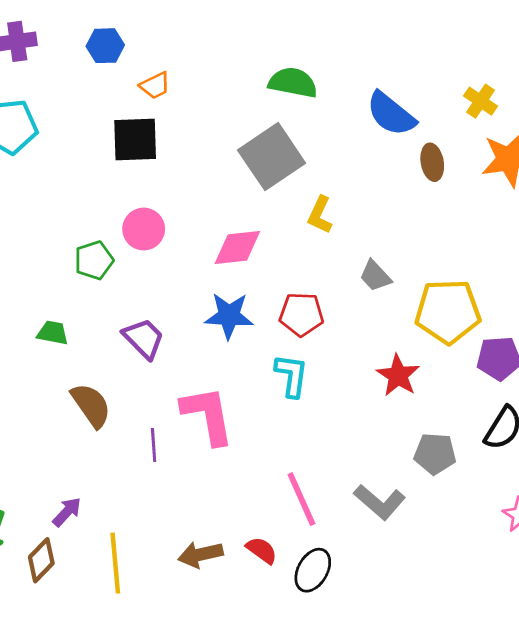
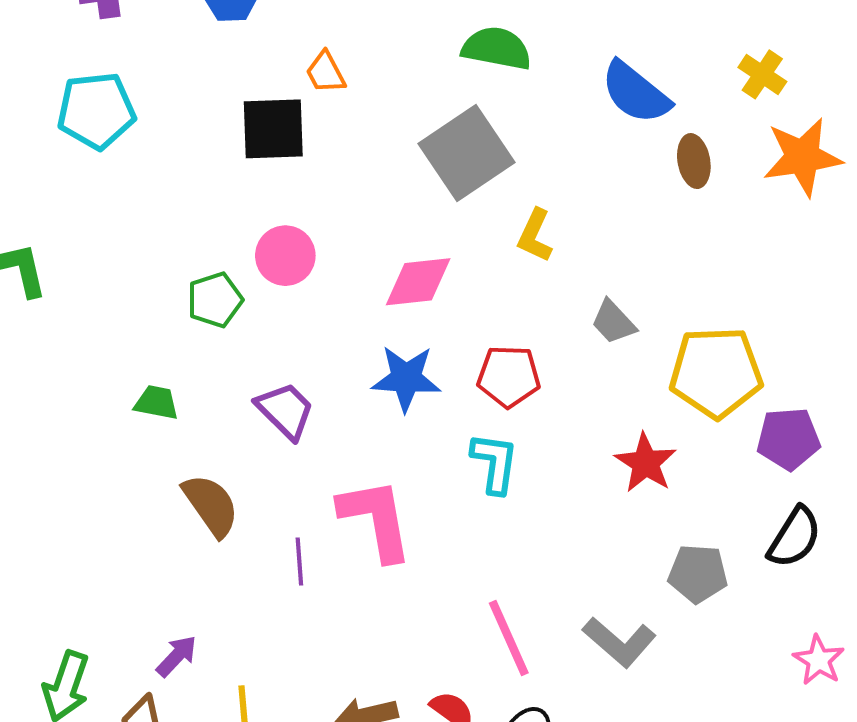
orange trapezoid: (155, 85) -> (326, 72), moved, turned 88

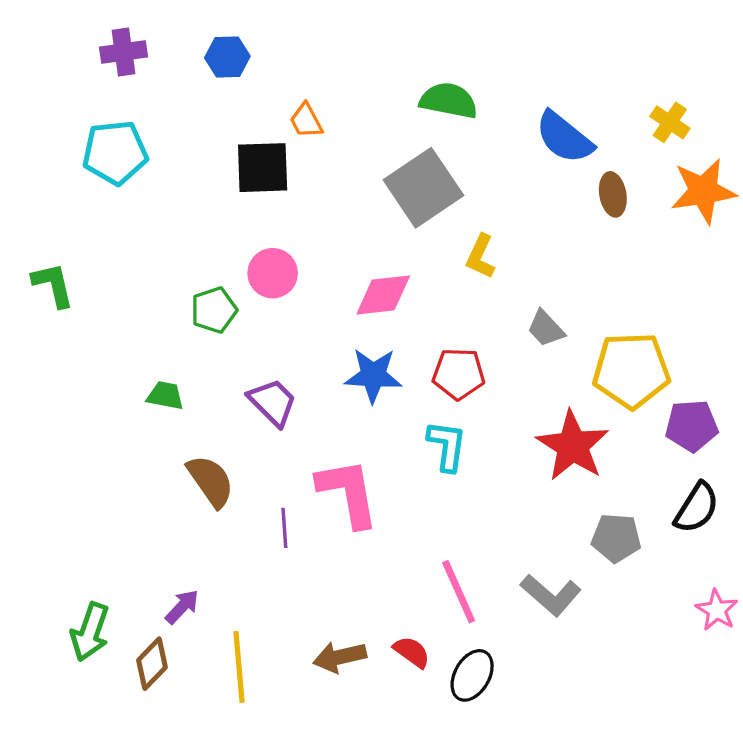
red star: (646, 463) -> (573, 446), size x1.4

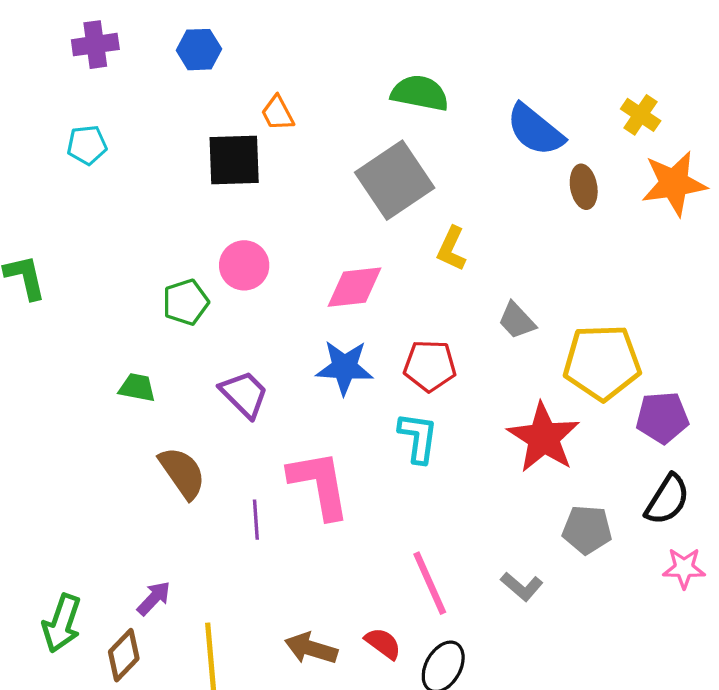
cyan pentagon: (115, 153) -> (87, 145), size x0.6
gray L-shape: (551, 595) -> (522, 587), size x0.7
pink star: (717, 610) -> (684, 568), moved, turned -30
brown arrow: (340, 657) -> (311, 648), turned 30

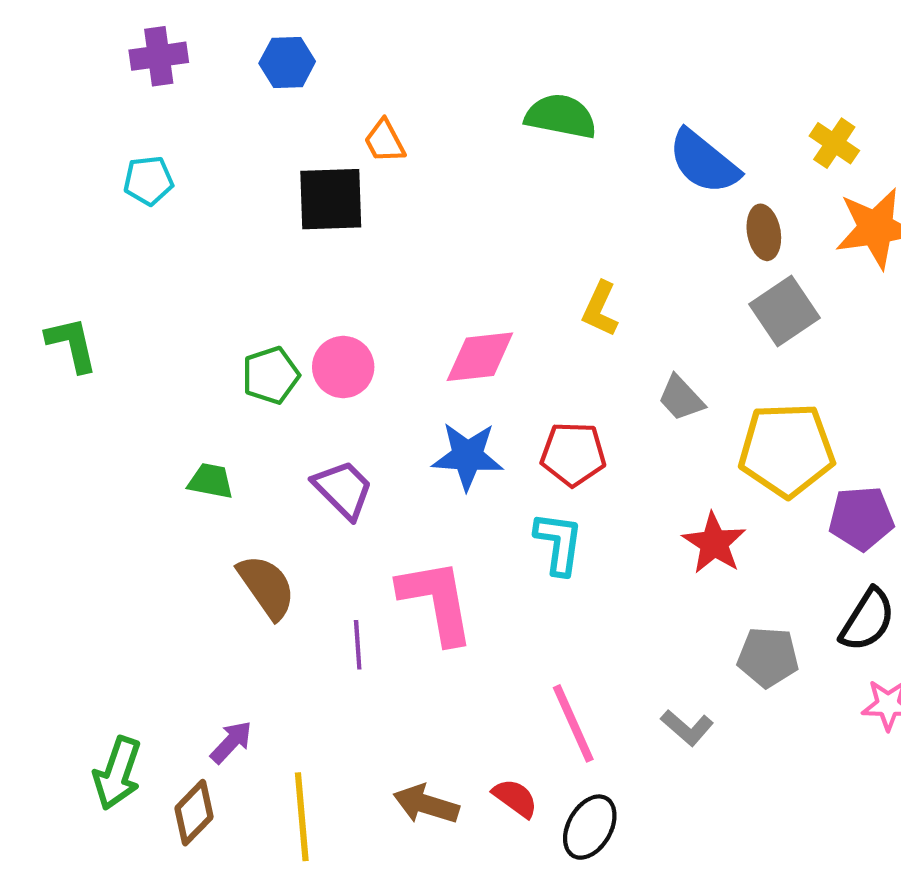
gray square: (395, 180) -> (785, 311), moved, size x0.7
pink circle: (244, 265) -> (343, 367), moved
red star: (544, 438) -> (714, 543), size x0.7

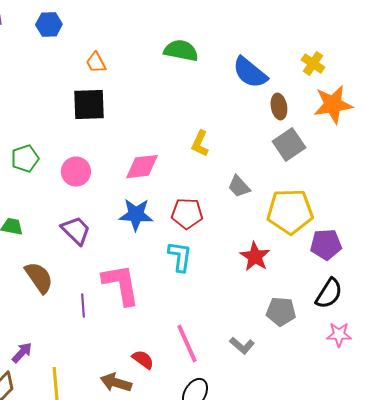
black square: (331, 199) -> (89, 105), moved
green pentagon: (271, 375) -> (25, 159), moved
red semicircle: (515, 798) -> (143, 360), moved

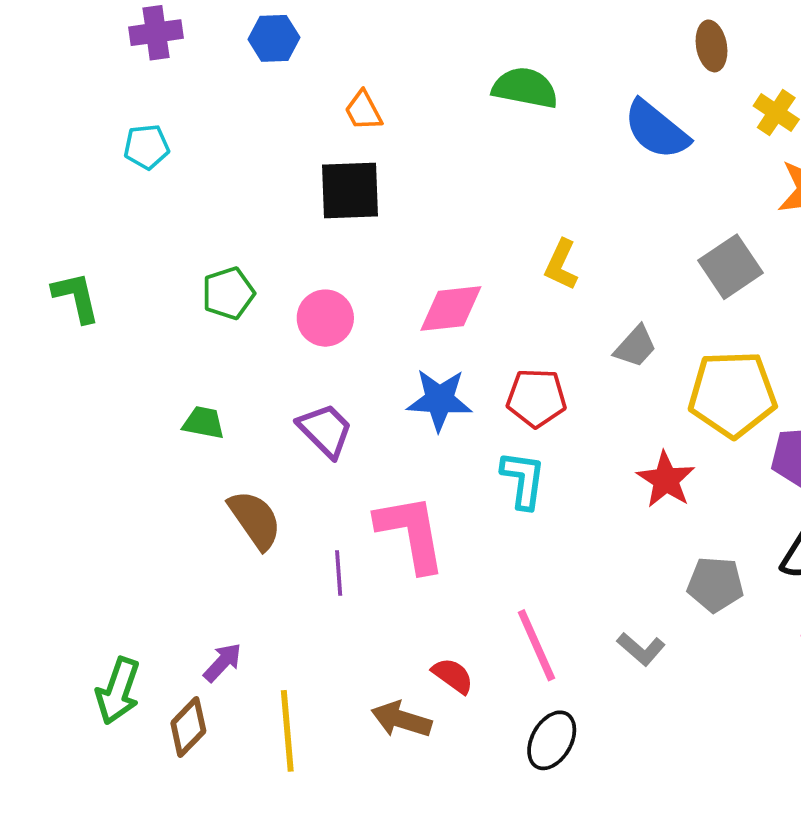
brown ellipse: (279, 107) -> (712, 46), moved
gray trapezoid: (239, 187) -> (635, 347), turned -95

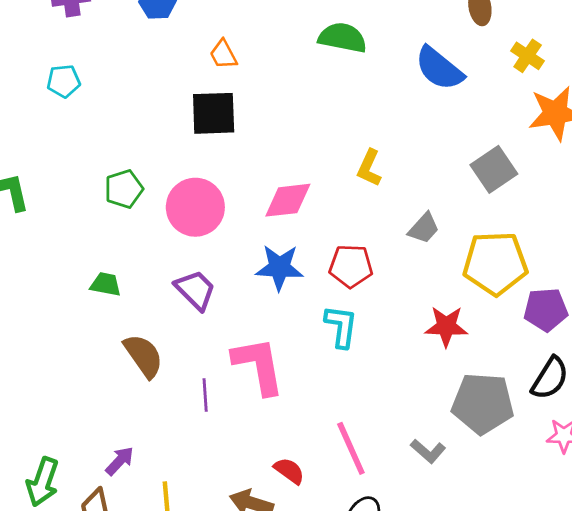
pink circle: (325, 318) -> (195, 207), size x1.4
red star: (666, 480) -> (446, 326), turned -30
gray pentagon: (715, 584) -> (483, 403), size x1.5

